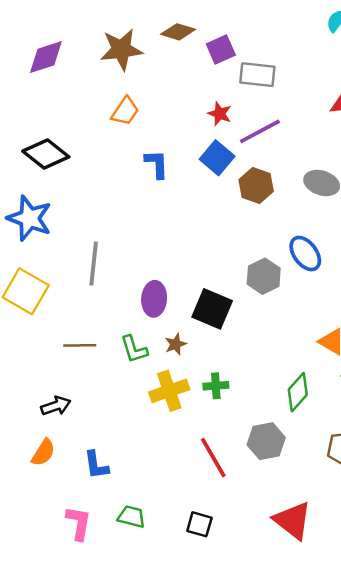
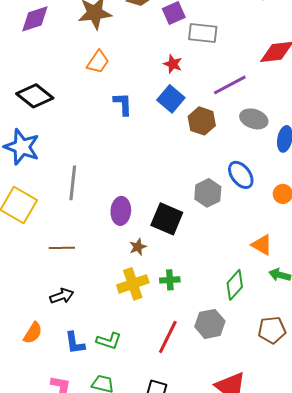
purple line: (260, 131) -> (230, 85), moved
green L-shape: (134, 349) -> (109, 341), moved, turned -55
black arrow: (56, 406) -> (62, 296), moved
red line: (213, 458) -> (168, 337), turned 56

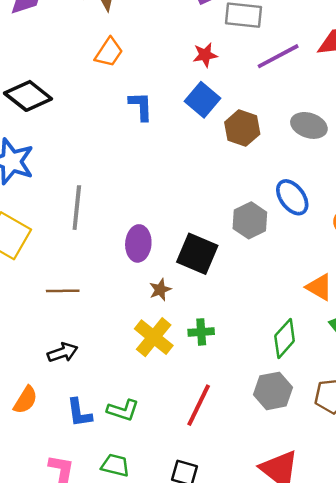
red star: (173, 64) -> (205, 55), turned -30
purple line: (230, 85) -> (278, 56), moved
yellow cross: (133, 284) -> (154, 337), turned -32
gray hexagon: (210, 324) -> (273, 391), moved

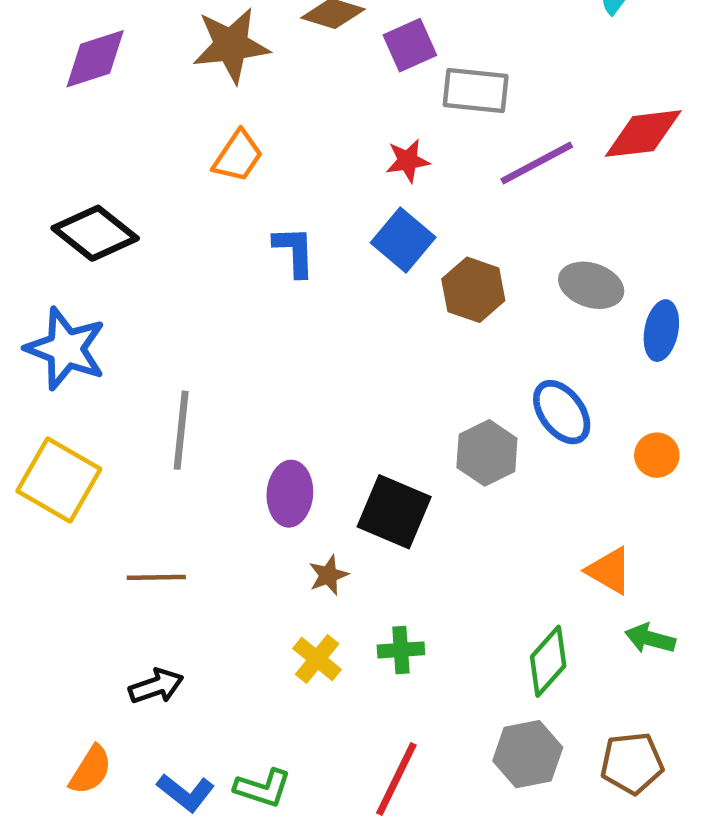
yellow cross: (154, 337) -> (317, 659), size x0.7
blue L-shape: (79, 413) -> (186, 793), turned -44

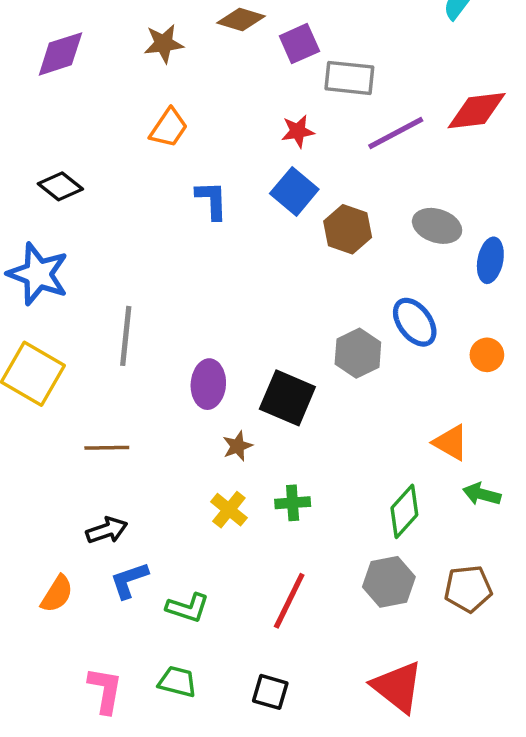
brown star: (231, 45) -> (164, 44), size x0.7
black diamond: (95, 233) -> (60, 186), size x0.7
blue L-shape: (186, 793) -> (129, 580), moved, turned 123

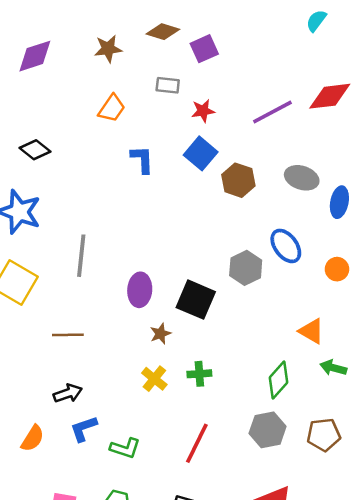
gray rectangle: (349, 78) -> (168, 85), moved, size x0.7

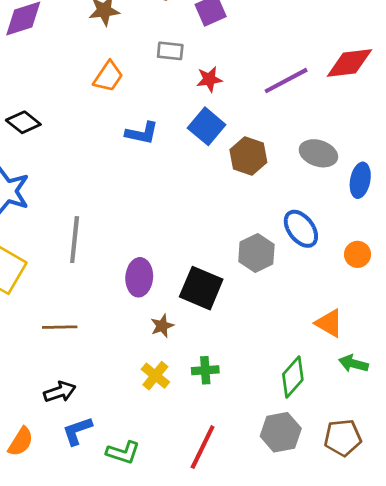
blue L-shape: (142, 160) -> (142, 133), turned 104

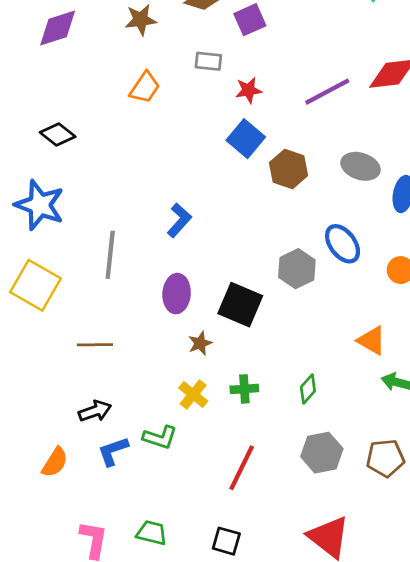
blue L-shape: (142, 133) -> (179, 220), moved, turned -60
green diamond: (293, 377) -> (308, 389), moved, size x0.7
green L-shape: (123, 452) -> (160, 437), moved

